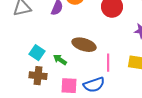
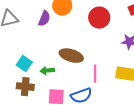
green arrow: (60, 60) -> (47, 71), turned -40

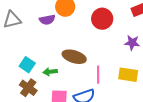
purple semicircle: (44, 19) -> (47, 20), turned 56
brown cross: (25, 87) -> (28, 88), turned 30

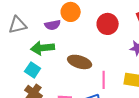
green arrow: (50, 72) -> (43, 48), moved, size x1.6

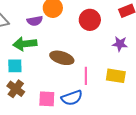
cyan square: (33, 70) -> (15, 66), turned -35

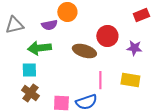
red circle: (90, 20) -> (107, 36), moved
brown ellipse: (62, 58) -> (84, 51), moved

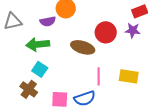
purple star: (134, 48) -> (133, 30), moved
cyan square: (29, 70) -> (40, 69), moved, turned 35

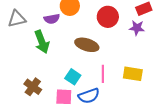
red circle: (106, 32) -> (108, 17), moved
green arrow: (38, 44) -> (42, 42), turned -105
cyan square: (40, 69) -> (73, 77), moved

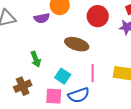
green arrow: (42, 42) -> (36, 59), moved, size x0.7
brown cross: (33, 87) -> (23, 86), turned 30

